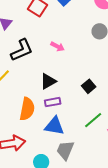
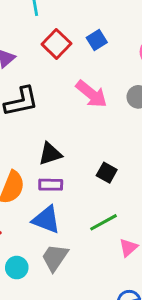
pink arrow: (58, 47) -> (91, 94), moved, size x1.6
black square: (89, 86) -> (107, 173), turned -32

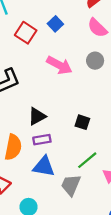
gray trapezoid: (55, 258) -> (71, 185), moved

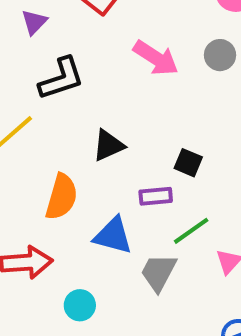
purple rectangle: (42, 140) -> (156, 196), moved

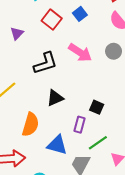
black L-shape: (61, 79) -> (45, 63), moved
purple rectangle: (156, 196) -> (80, 125), turned -70

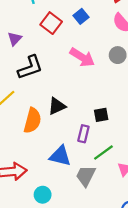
black L-shape: (45, 63) -> (30, 67), moved
black square: (97, 107) -> (101, 115), turned -32
orange semicircle: (30, 125) -> (32, 121), moved

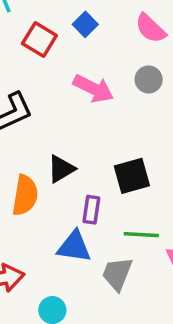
black square: (101, 115) -> (132, 176), size x1.5
purple rectangle: (83, 134) -> (91, 210), moved
green line: (103, 153) -> (141, 235), turned 45

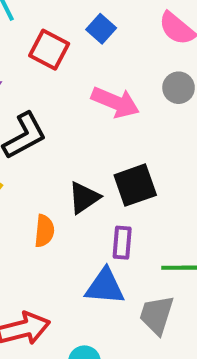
black square: (132, 176) -> (135, 185), moved
orange semicircle: (25, 195) -> (44, 231), size x0.7

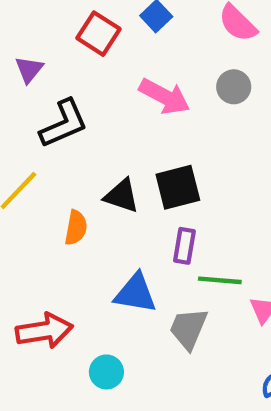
black triangle: (84, 198) -> (122, 196), turned 48
purple rectangle: (122, 243) -> (184, 246), moved

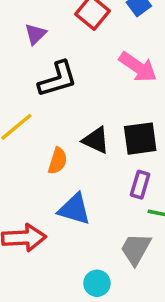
blue triangle: (135, 293) -> (74, 209), moved
cyan circle: (106, 372) -> (97, 283), moved

